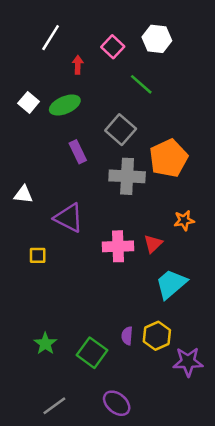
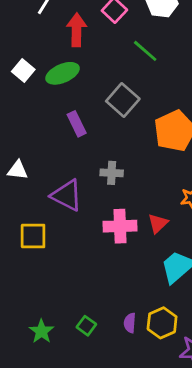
red arrow: (78, 65) -> (77, 30), size x1.6
gray cross: (127, 176) -> (112, 173), moved, size x0.6
yellow square: (38, 255) -> (33, 236), size x1.5
green square: (92, 353) -> (86, 326), moved, size x0.6

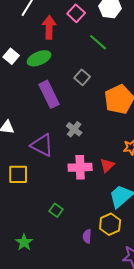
gray square: (123, 100) -> (82, 77), size x0.7
purple rectangle: (77, 124) -> (49, 94), size x1.5
gray cross: (112, 173) -> (74, 129), turned 35
yellow hexagon: (162, 323) -> (110, 224), moved
green square: (86, 326) -> (56, 210), moved

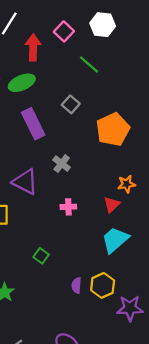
red triangle: (107, 165) -> (112, 205), moved
pink cross: (80, 167) -> (68, 207), size x0.6
yellow hexagon: (110, 224) -> (103, 285), moved

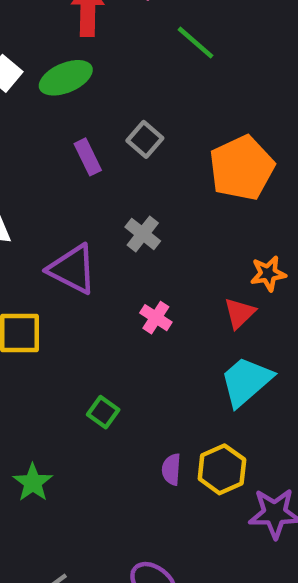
gray square: (71, 104) -> (145, 139), moved
purple rectangle: (33, 124) -> (88, 157), size x0.6
pink cross: (68, 207) -> (156, 318), turned 35

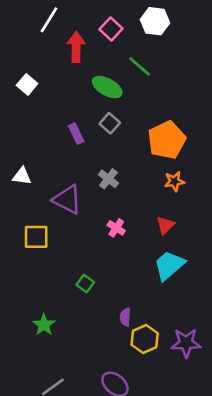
green ellipse: (66, 78) -> (107, 87), moved, turned 52
orange star: (268, 274) -> (174, 181), moved
yellow hexagon: (222, 469) -> (145, 339), moved

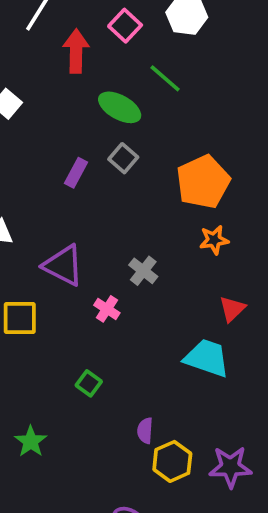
purple rectangle: (76, 134) -> (76, 173), turned 54
gray cross: (108, 179) -> (143, 271), moved
red triangle: (165, 225) -> (232, 309), moved
pink cross: (116, 228) -> (107, 309), moved
cyan trapezoid: (169, 265) -> (207, 358), turned 60

